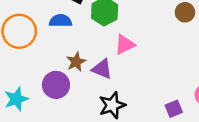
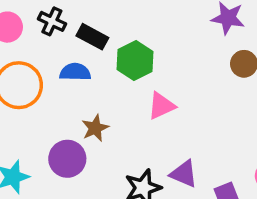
purple triangle: (102, 69) -> (184, 174), moved

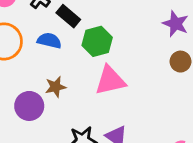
pink triangle: (161, 106) -> (110, 80), size x1.4

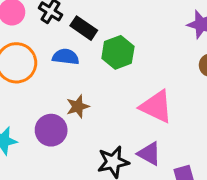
pink triangle: (110, 80) -> (156, 107), moved, turned 44

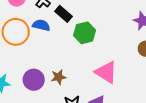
blue semicircle: (66, 57) -> (41, 25), moved
brown star: (78, 106) -> (59, 77), moved

